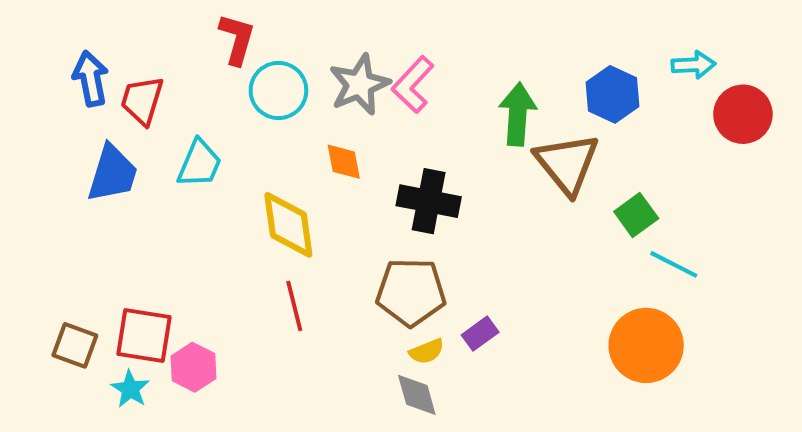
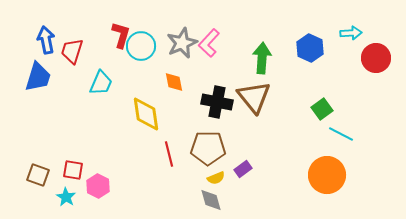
red L-shape: (237, 39) -> (121, 35), moved
brown triangle: (567, 164) -> (254, 97), moved
blue trapezoid: (112, 174) -> (38, 77), moved
red line: (294, 306) -> (169, 154), moved
red square: (144, 336) -> (73, 170), size x0.7

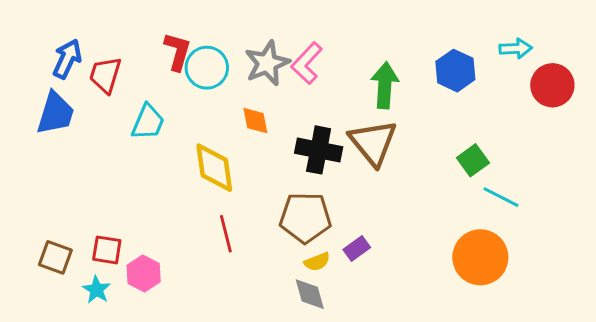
blue arrow: (46, 40) -> (67, 59), turned 36
red line: (169, 154) -> (226, 234), moved

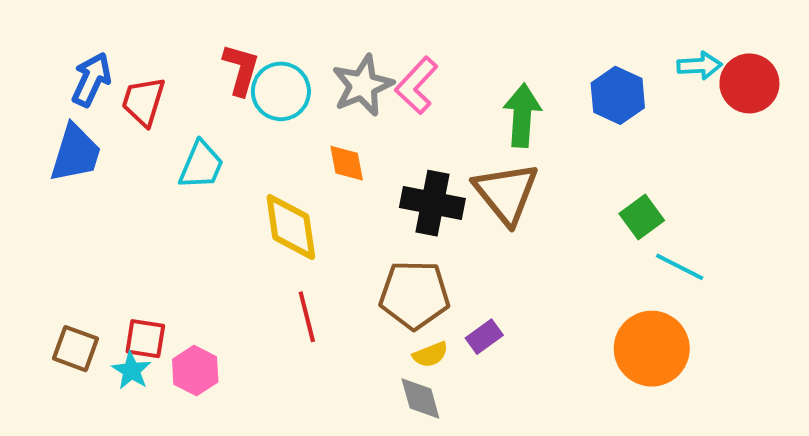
red circle: (552, 85) -> (749, 83), moved
cyan star: (97, 290) -> (131, 371), moved

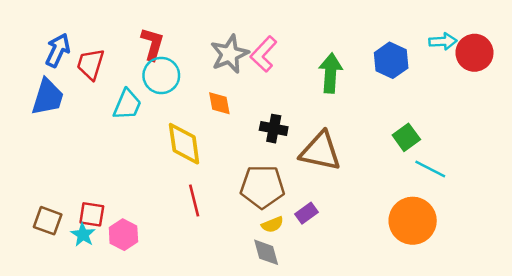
cyan circle: (281, 91) -> (161, 75), moved
brown triangle: (506, 193) -> (320, 151), moved, turned -39
black cross: (432, 203) -> (274, 129), size x0.7

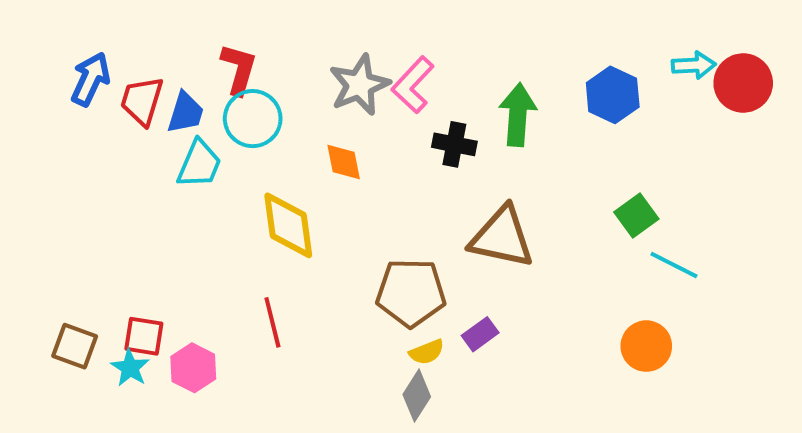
blue trapezoid: (48, 97) -> (185, 113), moved, size x0.7
black cross: (274, 129) -> (454, 144), moved
red line: (194, 201) -> (272, 322), moved
orange circle: (413, 221) -> (646, 346), size x0.7
gray diamond: (266, 252) -> (417, 396), turned 48

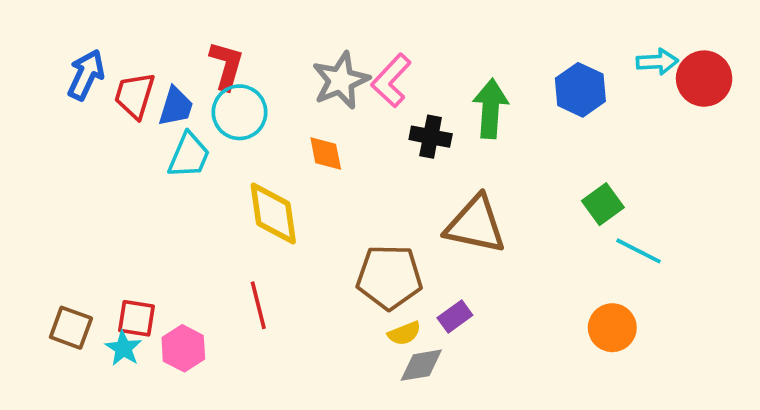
gray diamond: (417, 396) -> (421, 365), moved, turned 48

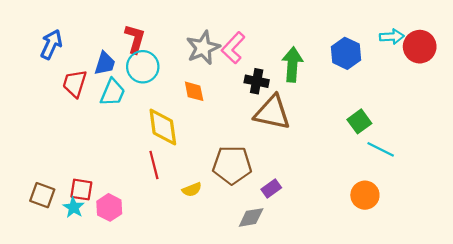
red trapezoid: (135, 95) -> (75, 83), moved
brown triangle: (476, 225) -> (272, 113), moved
red line: (258, 305) -> (154, 165), moved
yellow semicircle: (404, 333) -> (192, 190), moved

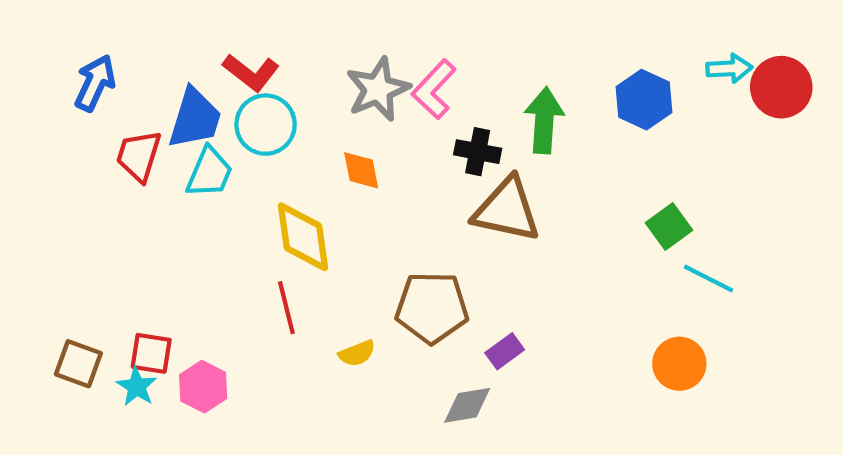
red L-shape: (135, 39) -> (251, 73), turned 112
blue trapezoid: (105, 63) -> (195, 118), size x1.4

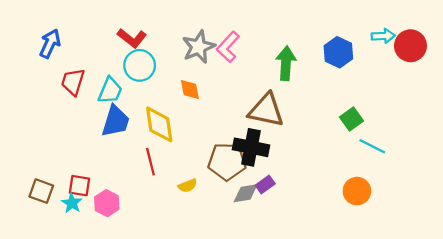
blue trapezoid: (195, 118) -> (116, 121), moved
black cross: (478, 152) -> (251, 147), moved, size x1.5
gray diamond: (467, 405) -> (246, 193), moved

